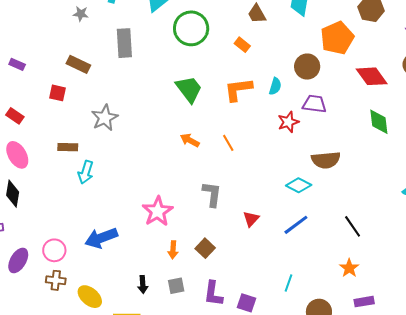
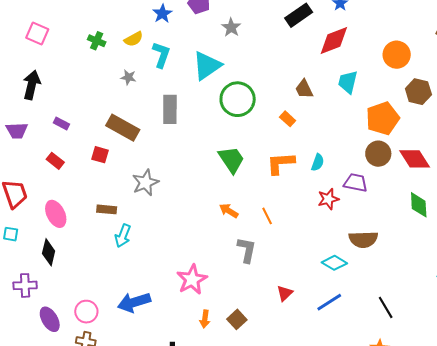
brown rectangle: (78, 64) -> (123, 128), size x1.4
brown circle: (307, 67) -> (378, 154), moved
red rectangle: (15, 116) -> (55, 161), moved
gray L-shape: (212, 194) -> (247, 250), moved
purple ellipse: (18, 260) -> (50, 319), turned -65

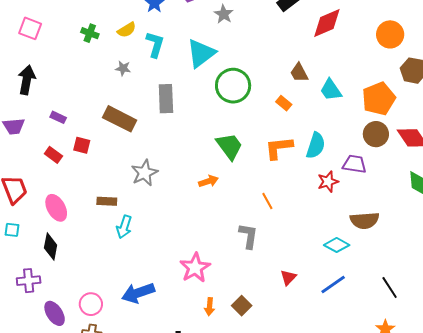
cyan trapezoid: (348, 82) -> (331, 90), moved, turned -45
red square: (100, 155) -> (82, 145), moved
cyan semicircle: (318, 162) -> (316, 146), size x1.5
orange arrow: (229, 211) -> (208, 181), moved, turned 132

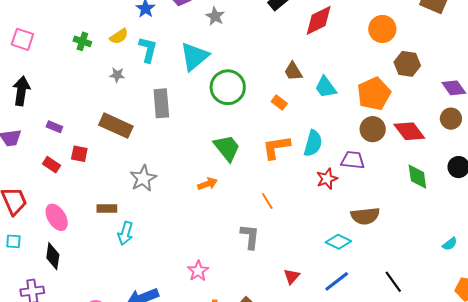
pink star: (195, 268) -> (198, 271), size x0.7

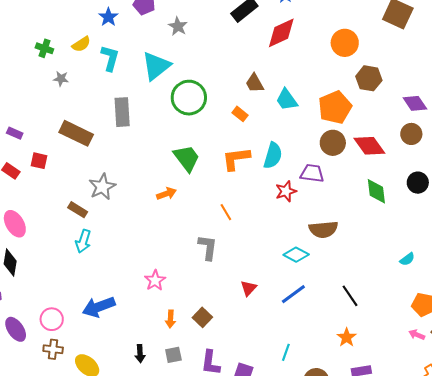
gray star: (117, 75) -> (61, 79), moved
brown rectangle: (107, 209) -> (78, 210), moved, turned 30

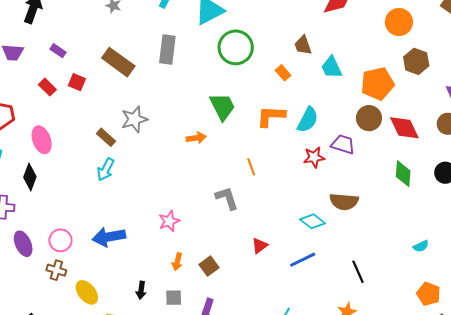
gray L-shape: (208, 247) -> (227, 198), turned -36

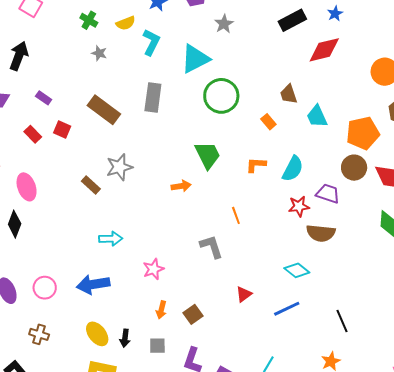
orange L-shape: (271, 116) -> (256, 165), size x0.7
cyan arrow: (106, 169) -> (111, 239), moved, turned -120
brown semicircle: (344, 202) -> (321, 233), moved
brown cross: (56, 270) -> (39, 334), moved
yellow ellipse: (87, 292) -> (97, 334), moved

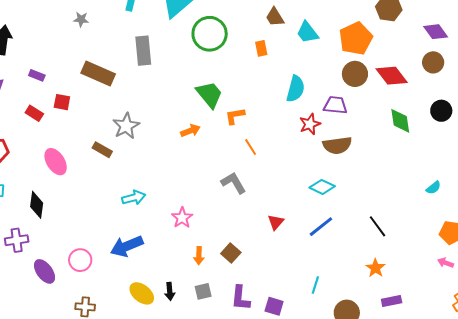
orange rectangle: (268, 122) -> (261, 48), turned 42
orange L-shape: (256, 165) -> (235, 116), moved
pink ellipse: (27, 187) -> (56, 162), moved

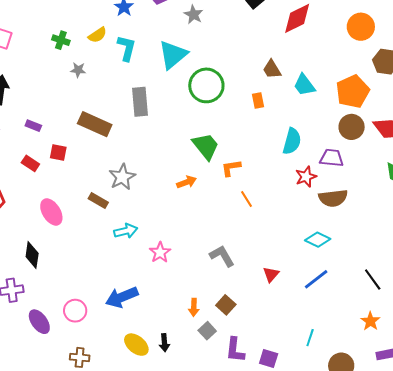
gray L-shape: (234, 183) -> (222, 256), moved
cyan arrow: (134, 198) -> (126, 231), moved
pink star: (182, 218) -> (160, 252), moved
gray square: (203, 291) -> (207, 331), moved, turned -30

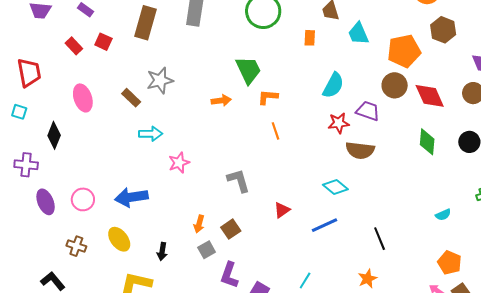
brown rectangle: (95, 124) -> (145, 23), turned 68
yellow ellipse: (136, 345) -> (119, 239), moved

